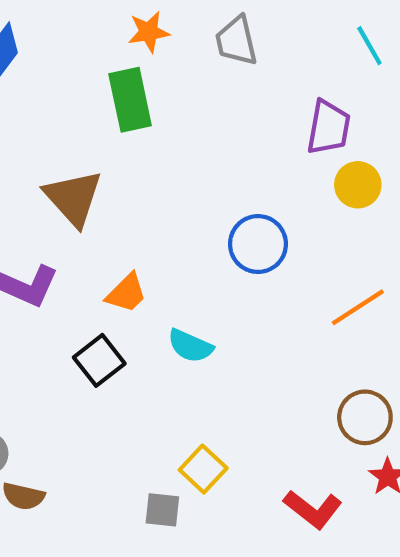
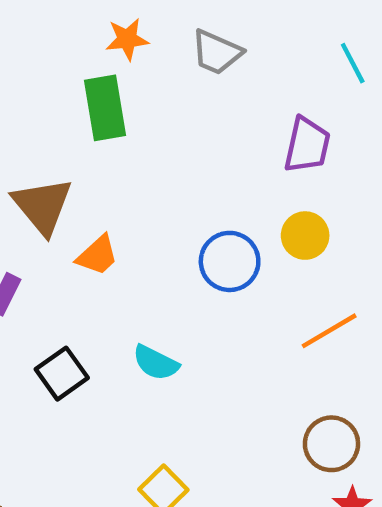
gray trapezoid: (236, 41) -> (217, 52), turned -56
yellow circle: (358, 185) -> (305, 236), moved
orange trapezoid: (126, 293) -> (97, 255), moved

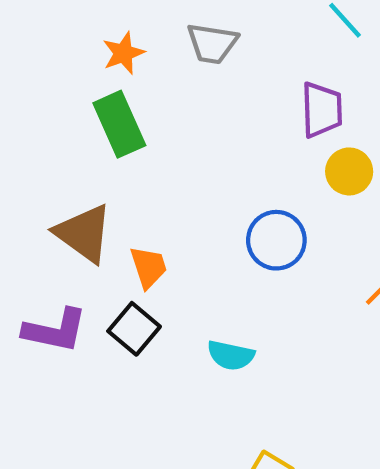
yellow circle: (305, 236) -> (349, 171), moved
orange trapezoid: (97, 255) -> (149, 267), turned -51
black square: (62, 374) -> (134, 329), moved

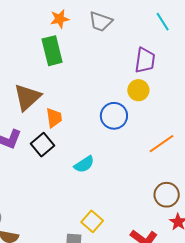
yellow circle: (349, 171) -> (138, 90), moved
brown triangle: (84, 233) -> (27, 97), turned 32
cyan semicircle: (231, 355) -> (84, 164), turned -55

